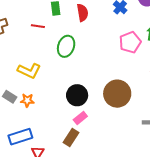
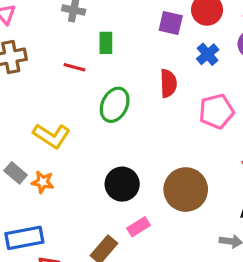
red semicircle: (82, 13) -> (168, 83), moved
pink rectangle: (80, 118) -> (139, 227), moved

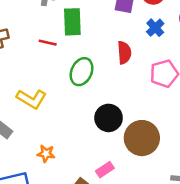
green rectangle: (106, 43) -> (72, 22), size x1.5
orange star: (43, 182) -> (46, 154), moved
black circle: (122, 184) -> (109, 118), moved

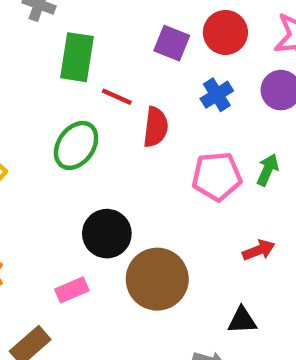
red line: (48, 43) -> (117, 97), moved
pink rectangle: (105, 170) -> (72, 290), moved

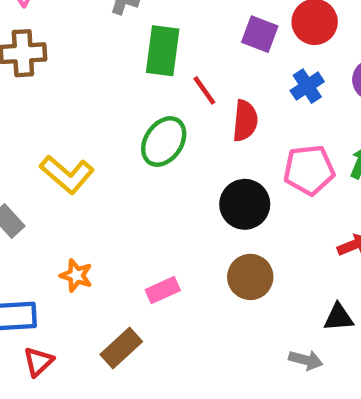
red line: (117, 97) -> (204, 90), turned 32
black circle: (107, 234) -> (245, 204), moved
brown circle: (157, 279) -> (250, 277), size x0.7

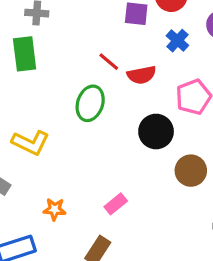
green rectangle: (163, 51) -> (25, 54), moved
red semicircle: (245, 121) -> (142, 75), turned 88
brown circle: (250, 277) -> (191, 171), moved

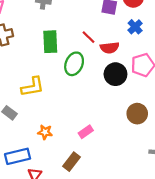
green rectangle: (25, 54) -> (50, 42), moved
black circle: (156, 132) -> (115, 74), moved
yellow L-shape: (31, 143) -> (33, 87), turned -40

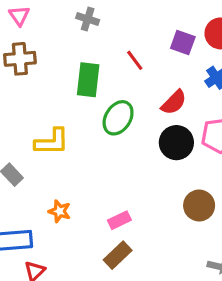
red line: (89, 37) -> (135, 60), moved
red semicircle: (110, 48) -> (174, 102), turned -48
brown rectangle: (71, 162) -> (118, 255), moved

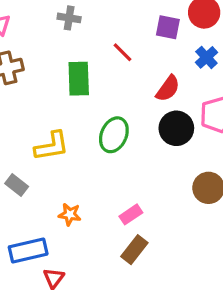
green ellipse: (118, 118) -> (114, 135), moved

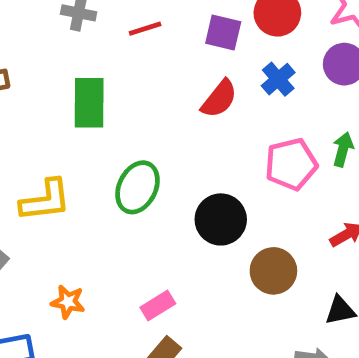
red line: (122, 52) -> (145, 29), moved, turned -65
red semicircle: (168, 88) -> (219, 99), moved
black circle: (176, 128) -> (221, 219), moved

